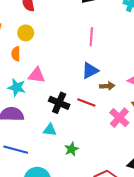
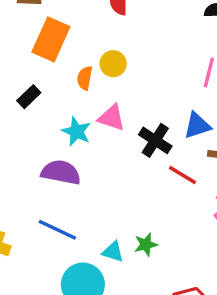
yellow circle: (26, 33) -> (113, 64), moved
black cross: (59, 103) -> (155, 140), moved
cyan triangle: (50, 130) -> (113, 252), moved

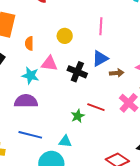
yellow circle: (113, 64) -> (65, 36), moved
red line: (183, 175) -> (96, 107), moved
green star: (146, 244) -> (78, 116), moved

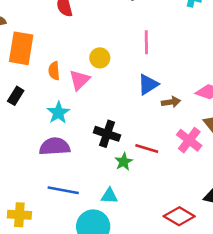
pink triangle: (49, 64) -> (80, 80), moved, turned -48
black cross: (77, 72) -> (107, 134), moved
cyan star: (30, 75) -> (58, 113), turned 30

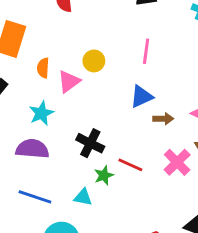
cyan triangle: (109, 196) -> (83, 197), moved

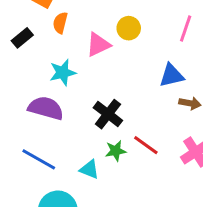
orange semicircle: (43, 68) -> (60, 23), moved

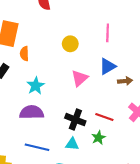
pink triangle: (98, 45) -> (80, 78), moved
black cross: (108, 114) -> (75, 120), moved
green star: (116, 151) -> (98, 138), moved

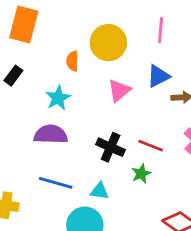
yellow circle: (70, 44) -> (108, 43), size x1.6
orange semicircle: (24, 54) -> (72, 61), moved
cyan triangle: (72, 144) -> (99, 191), moved

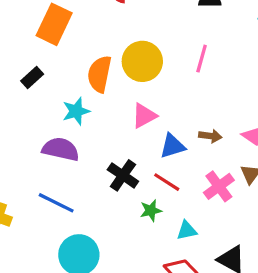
orange semicircle: (72, 61) -> (99, 74), size x1.6
blue triangle: (158, 76) -> (172, 146), moved
cyan triangle: (99, 191) -> (187, 230), moved, turned -30

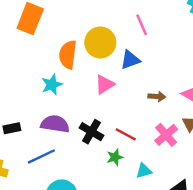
pink line: (202, 59) -> (142, 25), moved, turned -35
black rectangle: (32, 78) -> (12, 128), moved, turned 35
blue triangle: (172, 146) -> (130, 60), moved
purple semicircle: (61, 149) -> (55, 124), moved
blue line: (56, 203) -> (41, 156), turned -48

